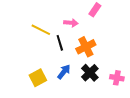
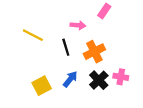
yellow line: (41, 30) -> (33, 35), moved
pink cross: (117, 78) -> (121, 77), moved

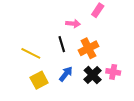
yellow line: (33, 35) -> (31, 53), moved

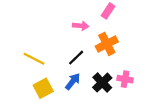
black line: (62, 44) -> (76, 58), moved, turned 63
orange cross: (88, 48) -> (107, 44), moved

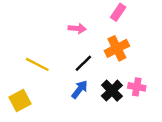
pink arrow: (81, 26) -> (77, 28), moved
yellow square: (43, 88) -> (20, 101), moved

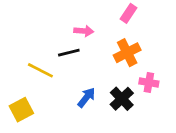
black line: (83, 63) -> (69, 53), moved, turned 30
pink cross: (137, 87) -> (149, 83), moved

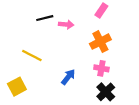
black line: (69, 53) -> (45, 18), moved
pink cross: (149, 83) -> (101, 68), moved
black cross: (122, 99) -> (106, 92), moved

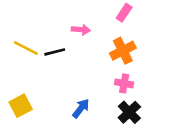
black line: (45, 18) -> (55, 52), moved
yellow line: (32, 56) -> (26, 48), moved
blue arrow: (68, 77) -> (81, 108), moved

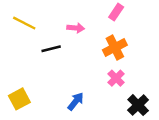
yellow line: (26, 48) -> (24, 23), moved
pink cross: (124, 83) -> (116, 78), turned 35
black cross: (129, 112) -> (138, 105), moved

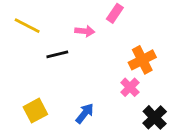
pink rectangle: (116, 12) -> (115, 13), moved
orange cross: (115, 48) -> (142, 60), moved
yellow square: (19, 99) -> (35, 111), moved

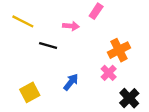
black line: (57, 54) -> (48, 45), turned 30
blue arrow: (85, 113) -> (71, 82), moved

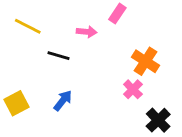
orange cross: (119, 50) -> (146, 61), turned -30
blue arrow: (71, 82) -> (63, 101), moved
yellow square: (30, 92) -> (16, 103), moved

